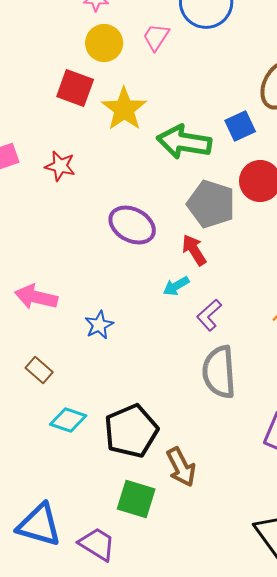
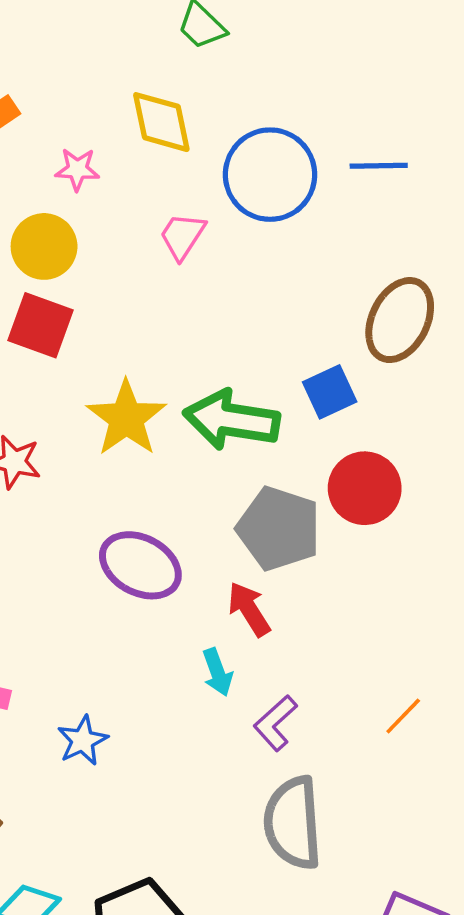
yellow circle: (104, 43) -> (44, 246), moved
yellow star: (124, 109) -> (126, 418), moved
cyan arrow: (176, 286) -> (217, 672), turned -80

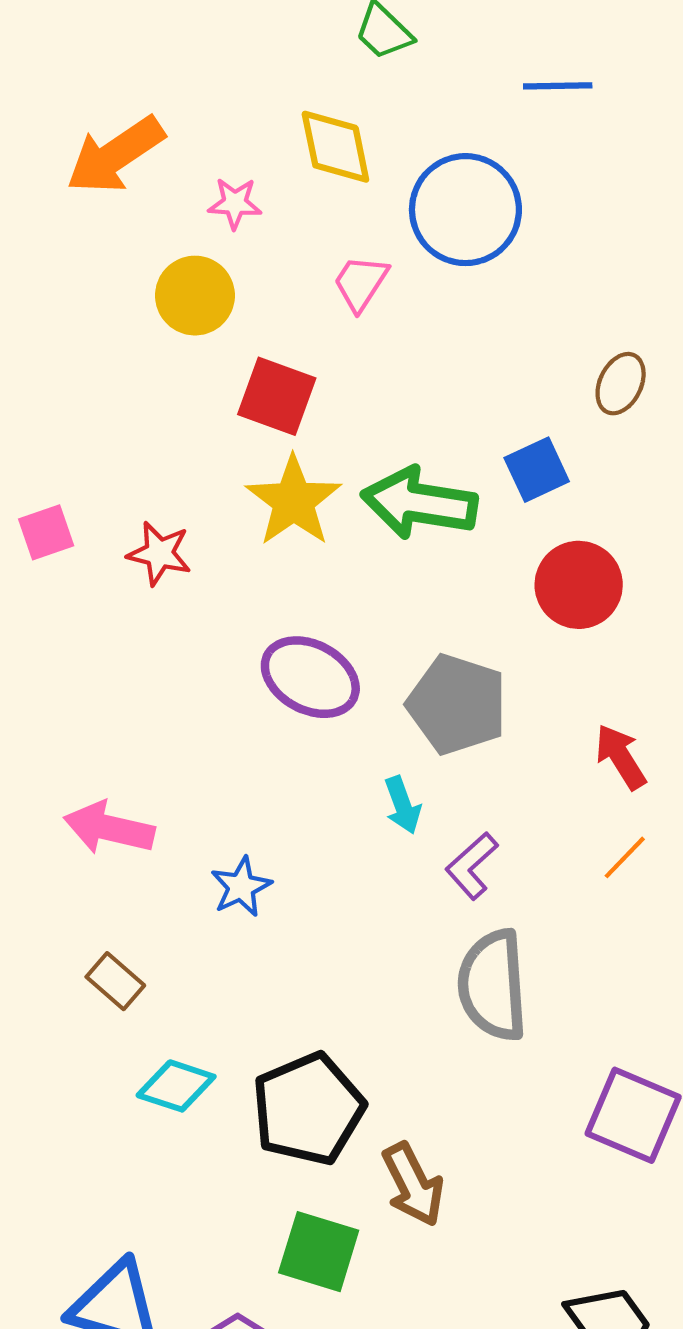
blue line: (379, 166) -> (558, 86), moved
brown ellipse: (400, 320) -> (621, 384), size x0.6
red square: (41, 325) -> (277, 396), moved
gray pentagon: (279, 529) -> (457, 704), moved
red arrow: (249, 609) -> (621, 757), moved

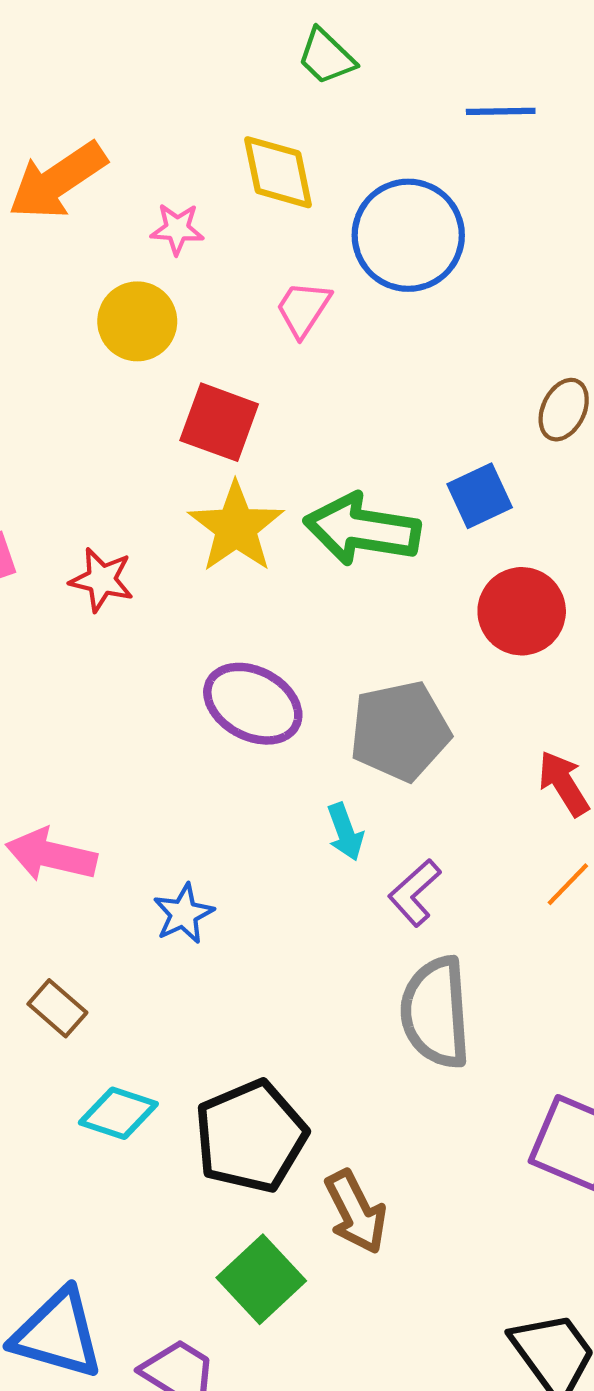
gray pentagon: (457, 704) -> (400, 731), turned -30
green square: (319, 1252) -> (261, 1279), turned 30

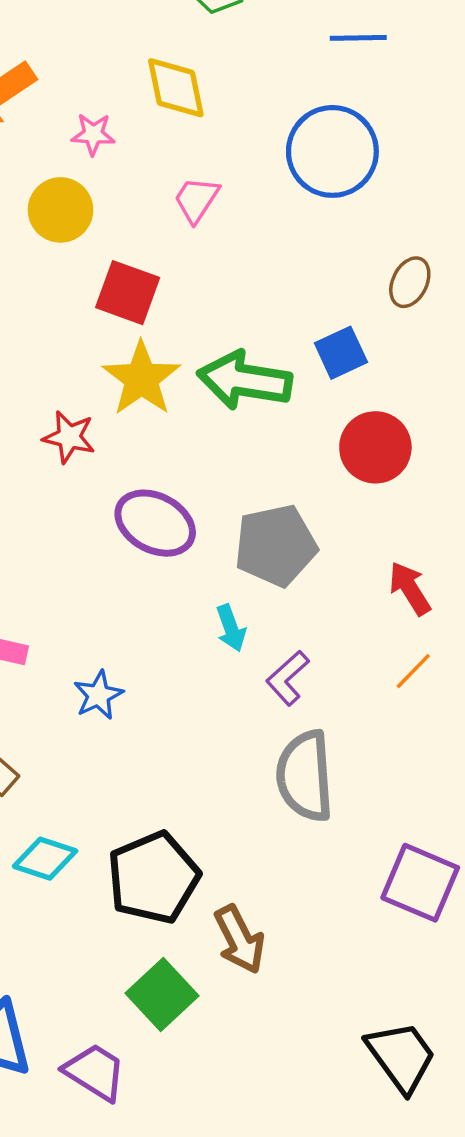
blue circle: (408, 235) -> (332, 151), moved
red star: (102, 580) -> (69, 437), moved

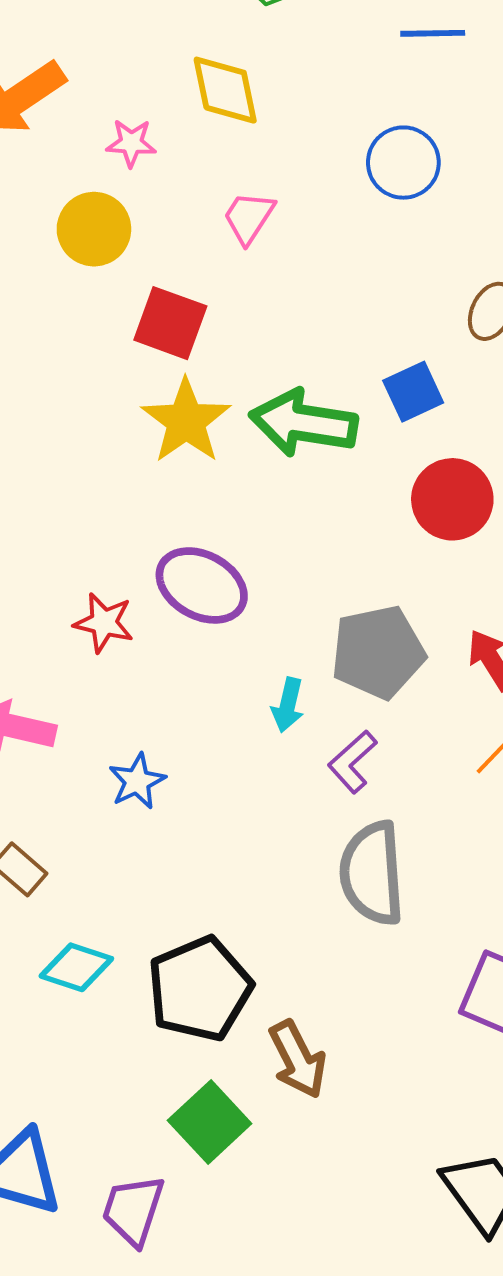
blue circle: (332, 151) -> (403, 163), size x0.7
red star: (69, 437) -> (104, 623), moved
gray pentagon: (276, 545) -> (378, 652), moved
cyan arrow: (231, 628) -> (288, 705), turned 33
purple trapezoid: (95, 1072) -> (133, 1210), turned -104

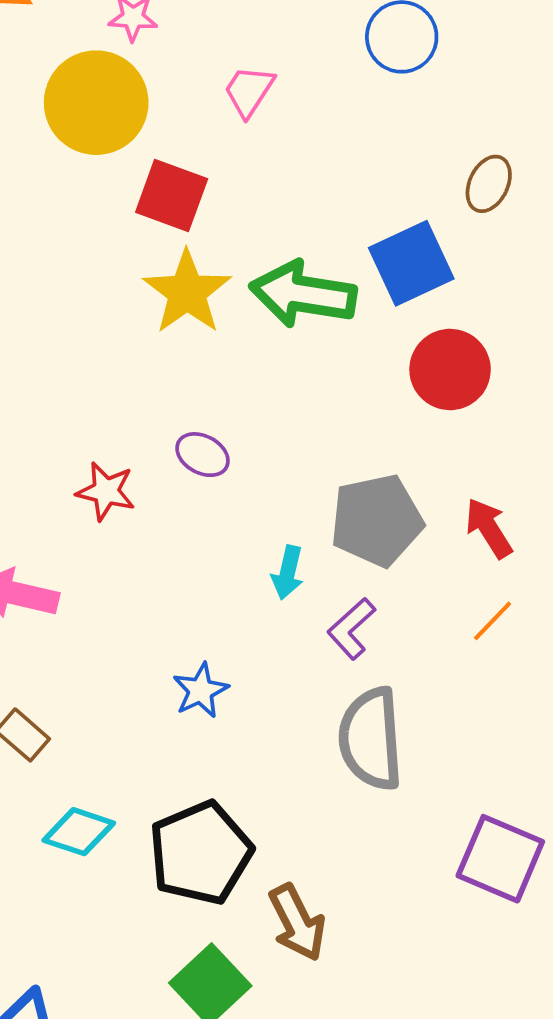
yellow circle: (94, 229) -> (96, 103), size x1.4
blue square: (413, 392) -> (411, 263), size x1.4
purple ellipse: (202, 585) -> (203, 455), size x0.6
blue star: (137, 781) -> (201, 690), moved

